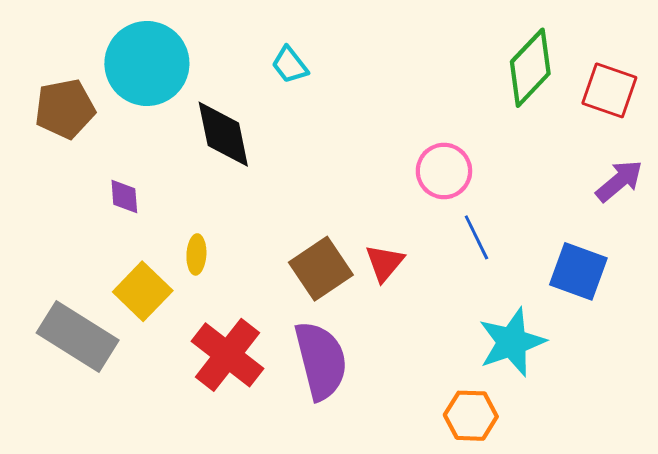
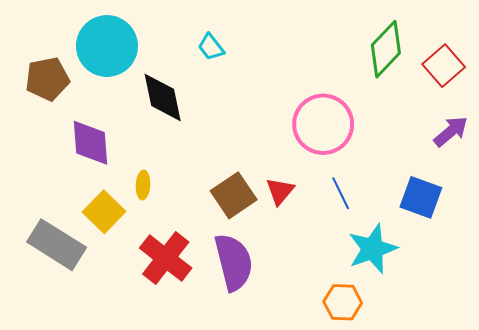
red square: (609, 90) -> (444, 66), turned 30
pink circle: (444, 171) -> (323, 124), size x1.5
purple diamond: (124, 196) -> (91, 143), size x1.8
blue line: (476, 237) -> (341, 193), moved

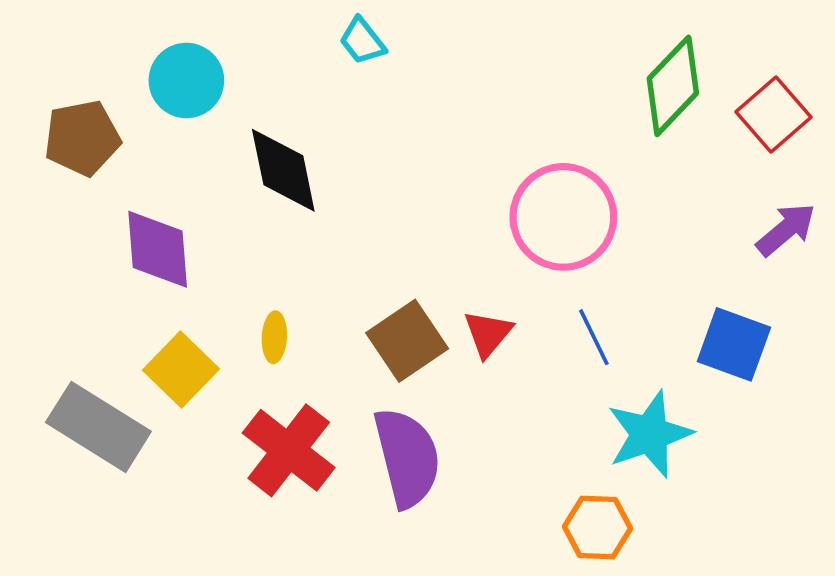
cyan circle: (107, 46) -> (186, 80), size x0.7
cyan trapezoid: (211, 47) -> (362, 41), moved
yellow ellipse: (143, 185) -> (274, 337), moved

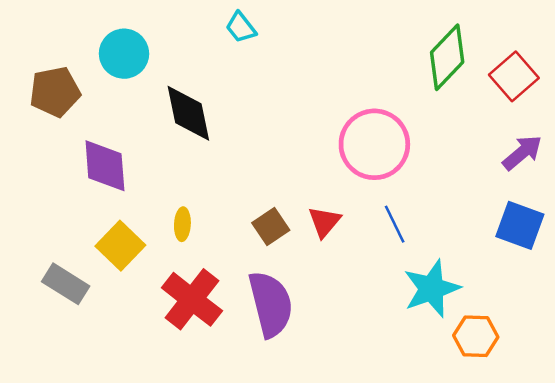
brown square: (407, 341) -> (271, 227), size x0.7
blue square: (734, 344) -> (520, 225), moved
gray rectangle: (98, 427) -> (66, 284), size x0.7
orange hexagon: (597, 527) -> (476, 336), moved

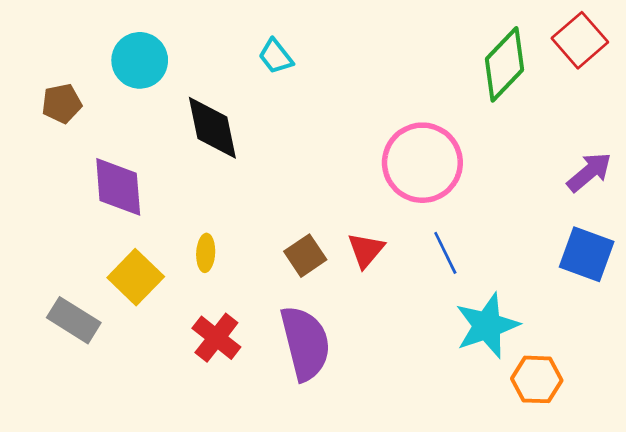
cyan trapezoid: (241, 27) -> (276, 56), moved
red square: (514, 76) -> (580, 40), moved
brown pentagon: (55, 92) -> (62, 103), size x0.7
red cross: (192, 299) -> (216, 338), size x0.7

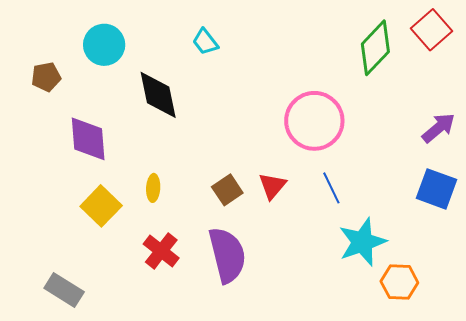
gray rectangle: (74, 320) -> (64, 290), moved

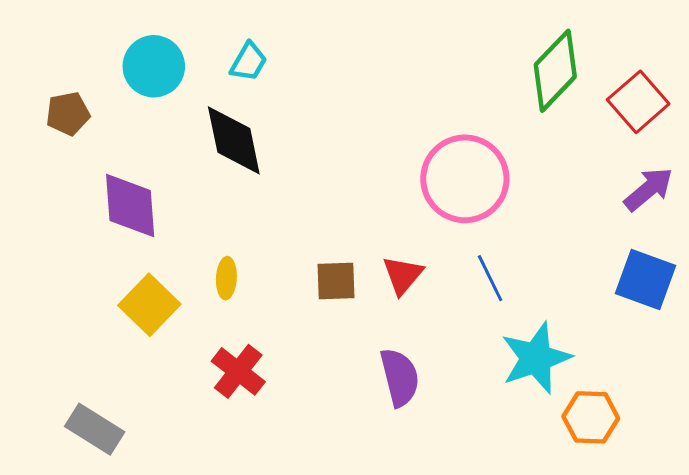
red square: (431, 30) -> (638, 102), moved
cyan trapezoid: (205, 42) -> (249, 62), moved, turned -112
brown square: (227, 190) -> (336, 281), turned 32
purple semicircle: (227, 255) -> (400, 377), moved, size x0.7

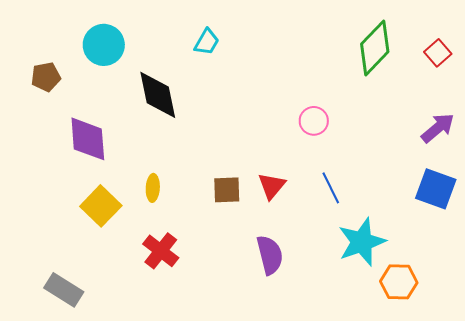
cyan trapezoid: (249, 62) -> (207, 42), moved
red square: (638, 102) -> (438, 53), moved, size x0.7
pink circle: (465, 179) -> (314, 121), size x0.5

